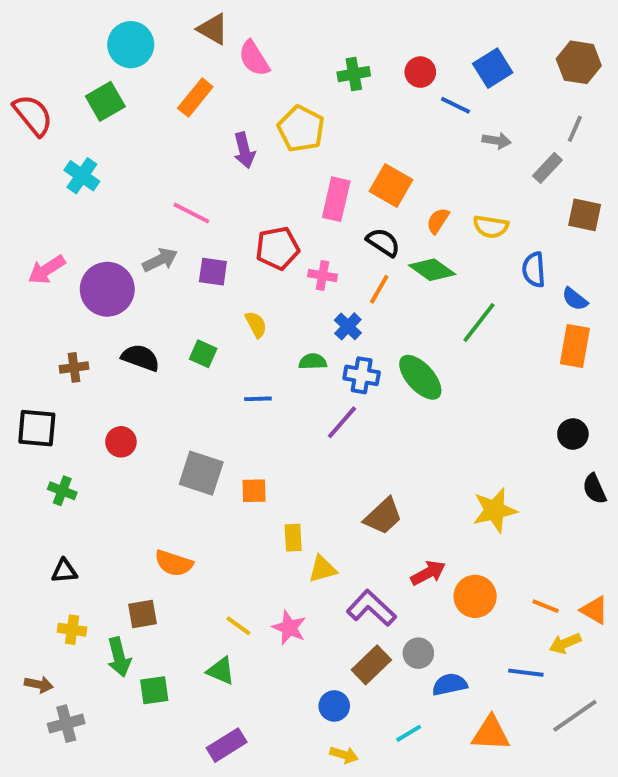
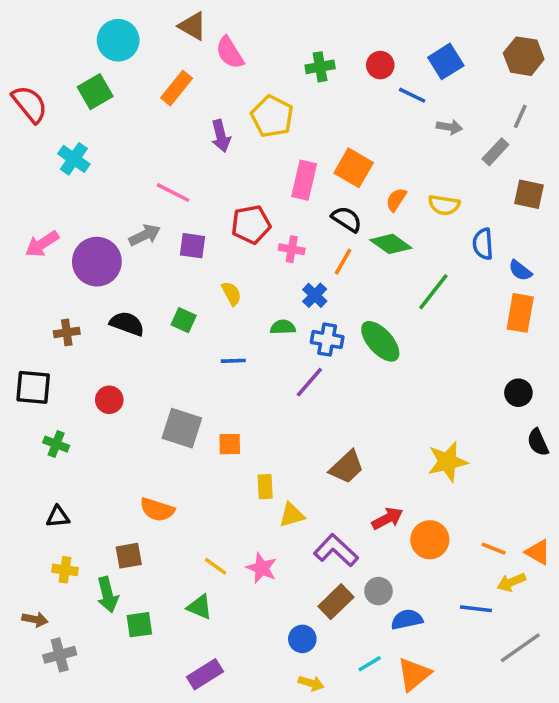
orange triangle: (491, 733) -> (414, 674), moved, turned -42

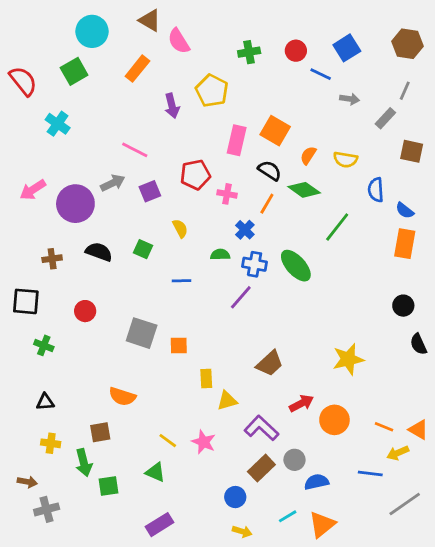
purple square: (193, 246) -> (150, 191), turned -30

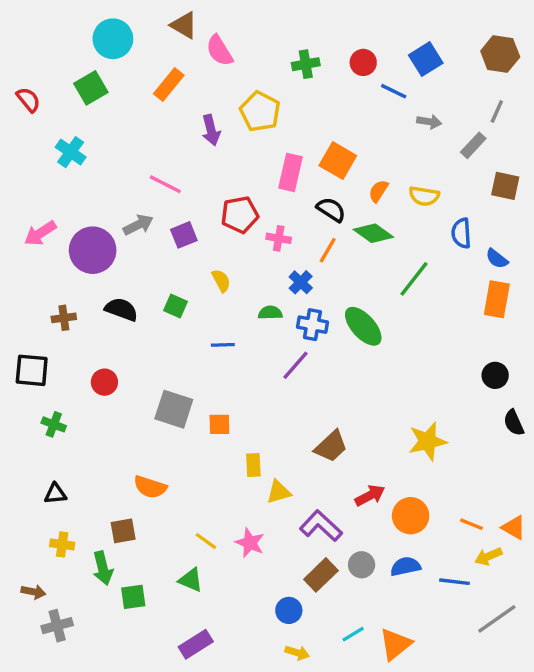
red semicircle: (23, 81) -> (28, 100), size x0.7
blue semicircle: (317, 482) -> (406, 566), moved

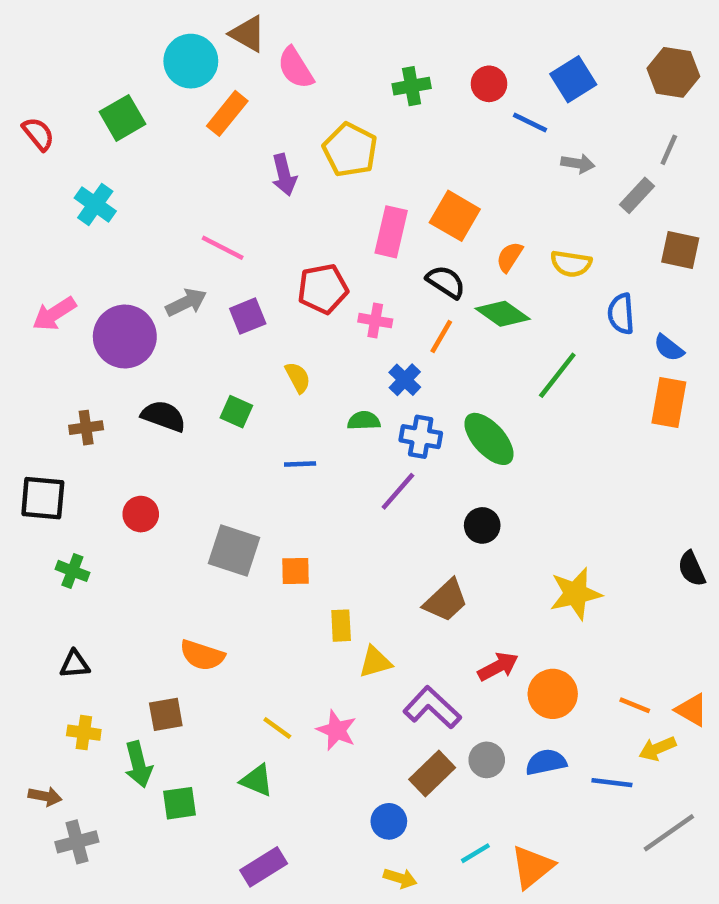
cyan circle: (113, 39) -> (191, 61), moved
black circle: (495, 375) -> (482, 525), moved

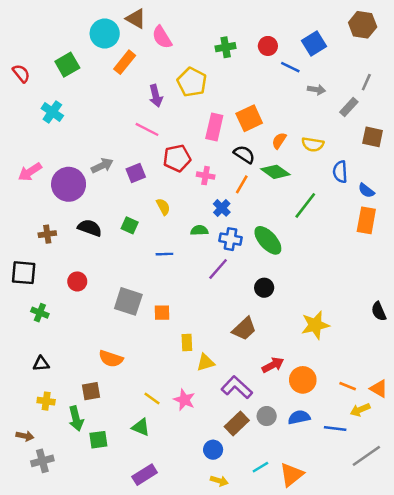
brown hexagon: (673, 72) -> (363, 25), moved
orange square: (455, 216) -> (249, 118), turned 35
pink line: (223, 248) -> (147, 129), moved

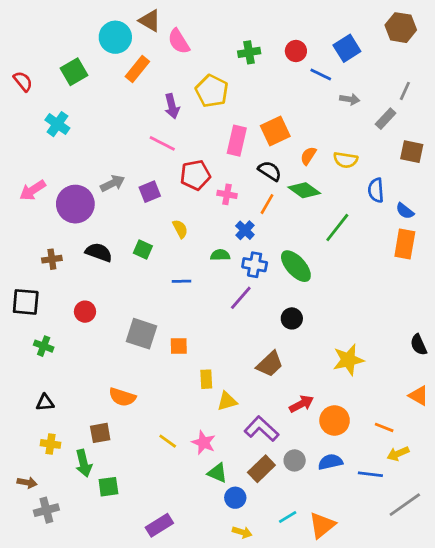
orange triangle: (379, 389) -> (419, 396), moved
green triangle: (141, 427) -> (217, 473), moved

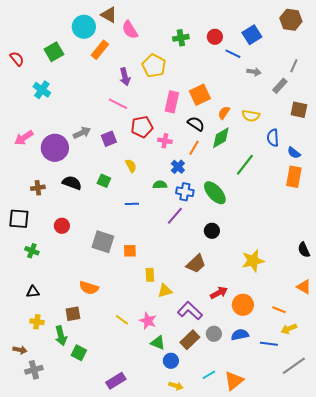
green diamond: (304, 190) -> (221, 138), turned -65
green square: (108, 487) -> (79, 353), turned 35

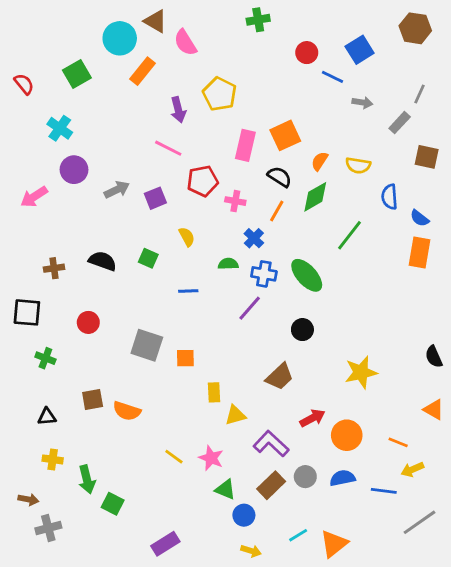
green cross: (181, 38) -> (258, 20), moved
purple circle: (55, 148) -> (74, 170), moved, size x0.7
brown square: (73, 314) -> (93, 400), moved

